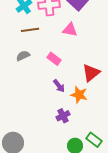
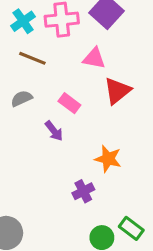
brown line: (30, 30) -> (32, 58), turned 30
red triangle: (91, 73) -> (117, 91), moved
purple arrow: (59, 86) -> (54, 131), moved

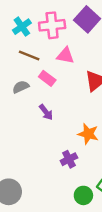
pink triangle: (94, 58) -> (65, 55), moved
pink rectangle: (69, 103) -> (47, 78), moved

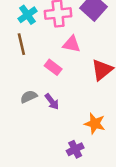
brown line: (29, 55) -> (21, 44), moved, turned 55
gray semicircle: (21, 87) -> (29, 97), moved

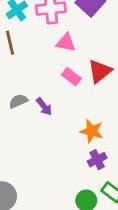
pink rectangle: (53, 67) -> (71, 77), moved
purple cross: (75, 149) -> (97, 160), moved

